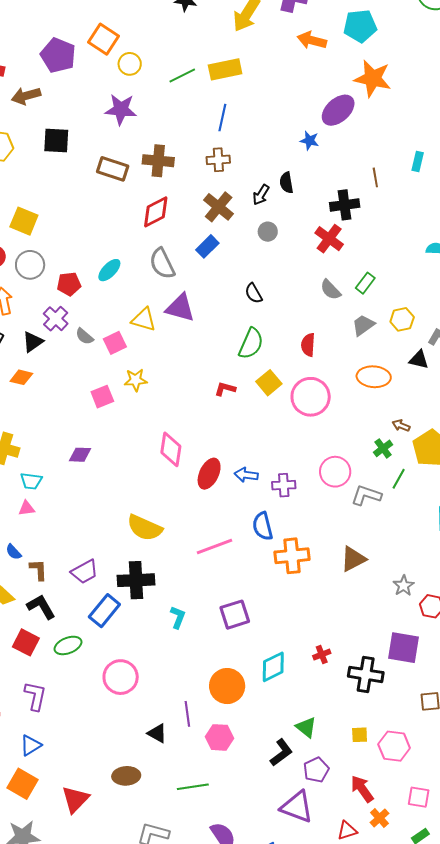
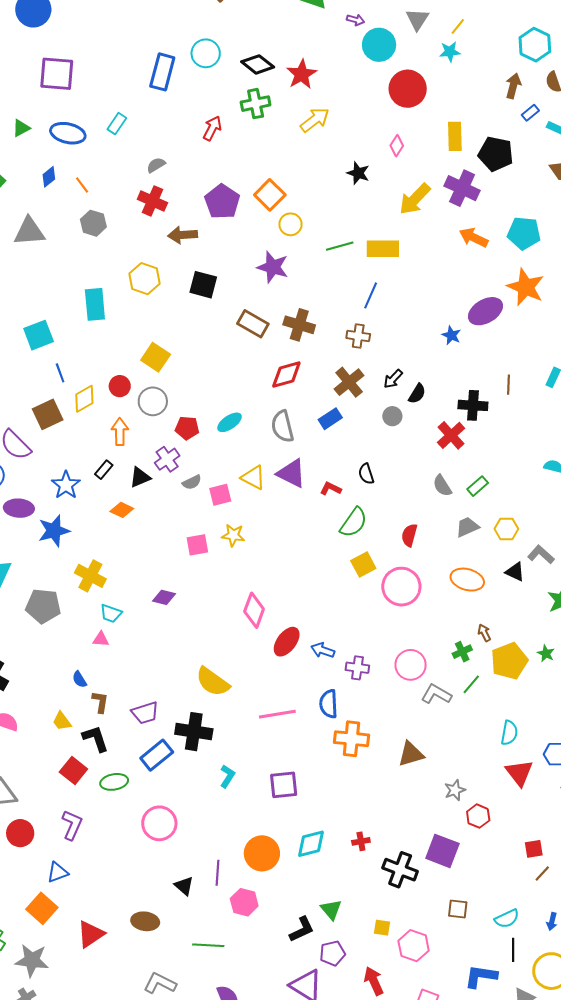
black semicircle: (286, 183) -> (417, 394), moved, turned -150
gray semicircle: (84, 336) -> (192, 482), turned -78
red L-shape: (225, 389) -> (331, 489), moved
brown arrow: (401, 426) -> (484, 633), turned 30

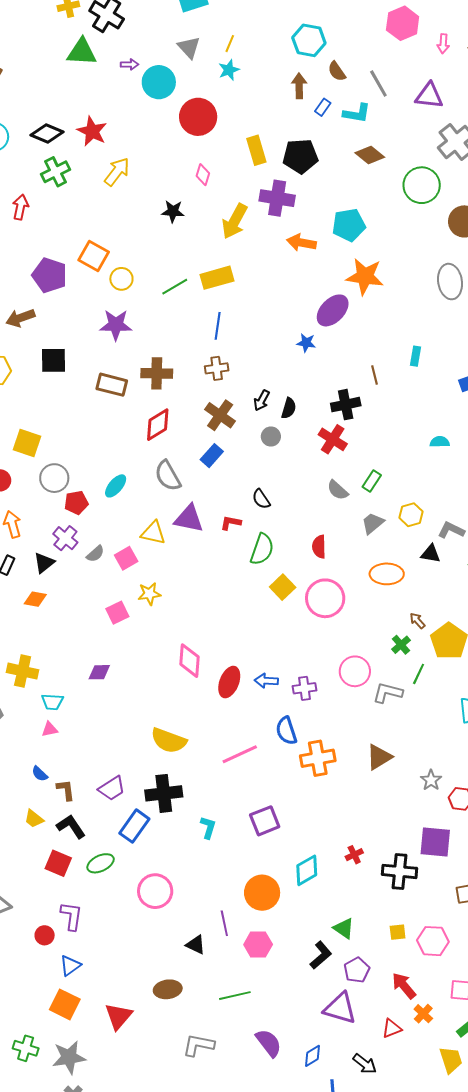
gray circle: (153, 401) -> (54, 478), moved
red circle: (20, 833) -> (45, 935), moved, size x0.7

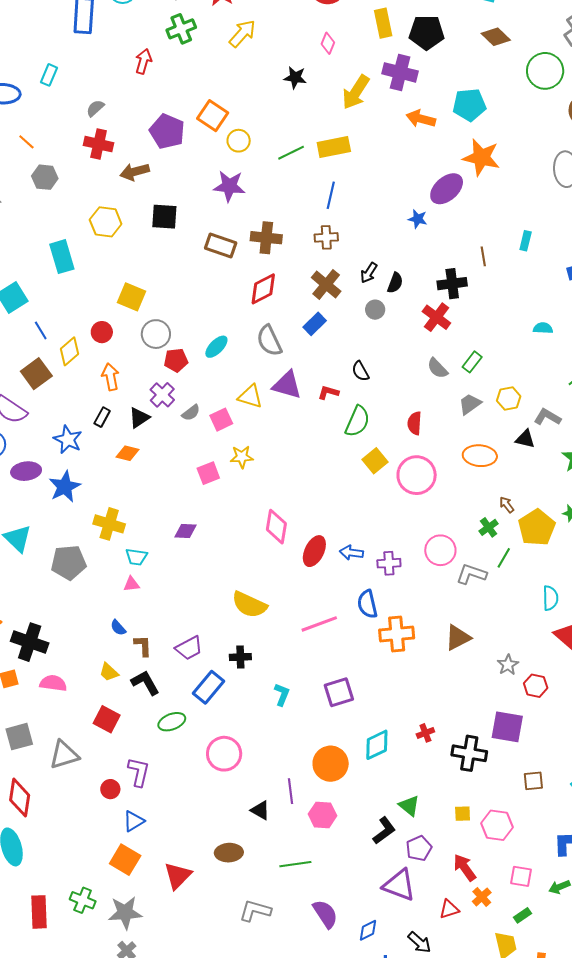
black cross: (164, 793) -> (240, 657), size x0.6
red square: (58, 863) -> (107, 719), moved

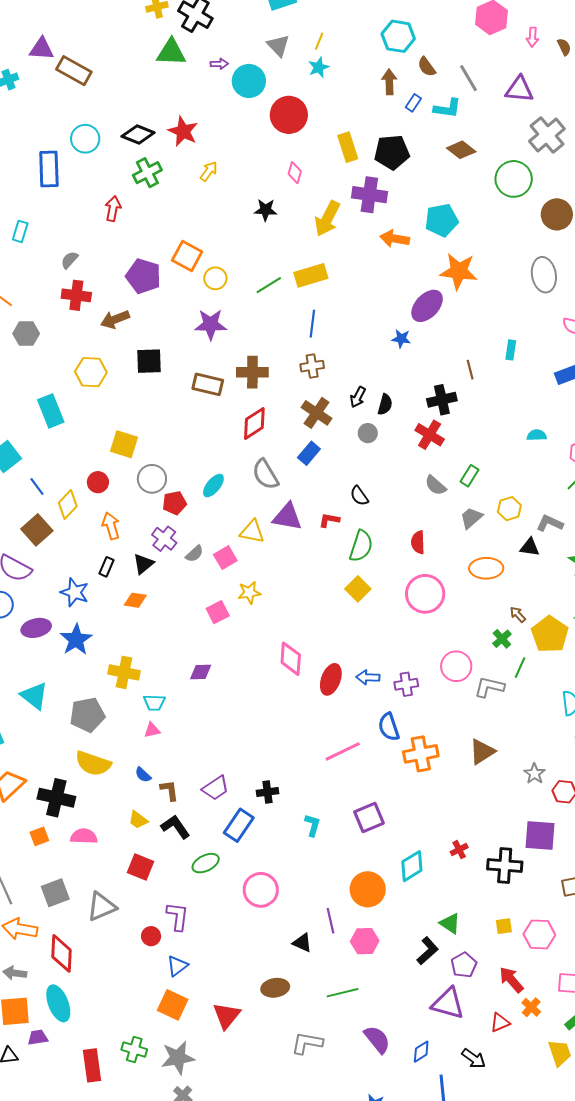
yellow arrow: (242, 33) -> (209, 171), size x0.7
yellow square: (375, 461) -> (358, 589), moved
yellow semicircle: (249, 605) -> (93, 763), moved

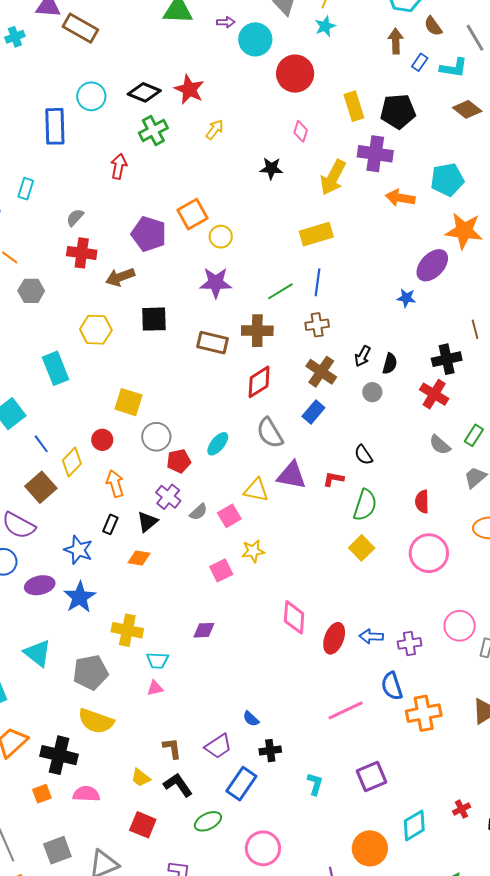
orange square: (187, 256) -> (193, 214), turned 32
green line: (269, 285) -> (280, 291), moved
blue semicircle: (143, 775) -> (251, 719), moved

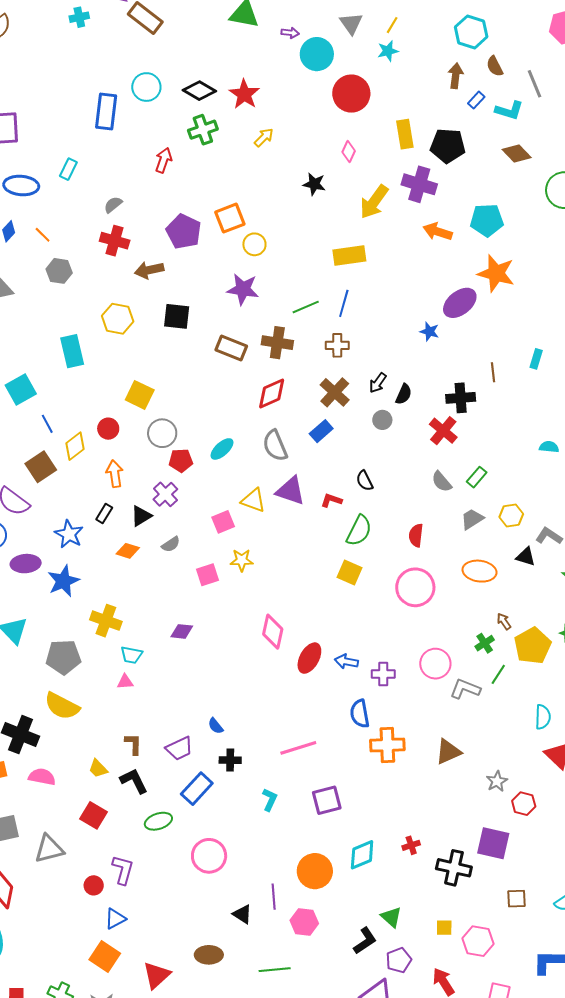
gray semicircle: (198, 512) -> (171, 544), moved
yellow square: (362, 548) -> (349, 573), turned -30
pink line: (346, 710) -> (298, 748), moved

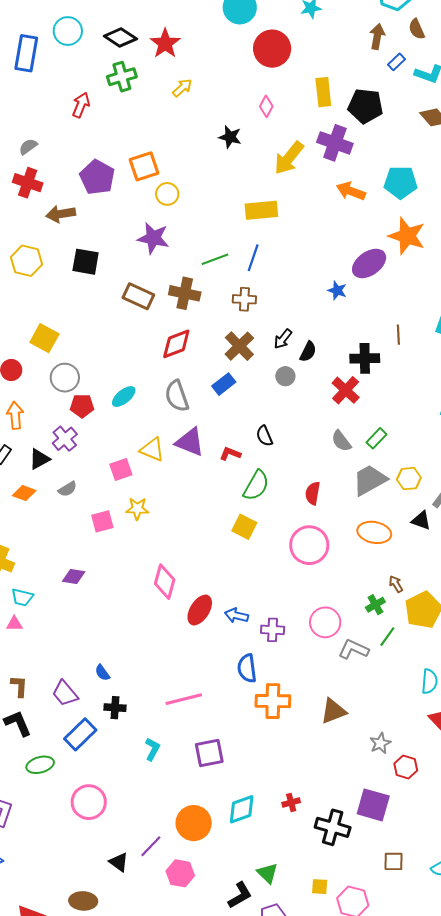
gray trapezoid: (472, 519) -> (370, 480), size x1.5
purple trapezoid: (179, 748) -> (65, 693), turned 72
purple line: (274, 897) -> (151, 846), turned 45

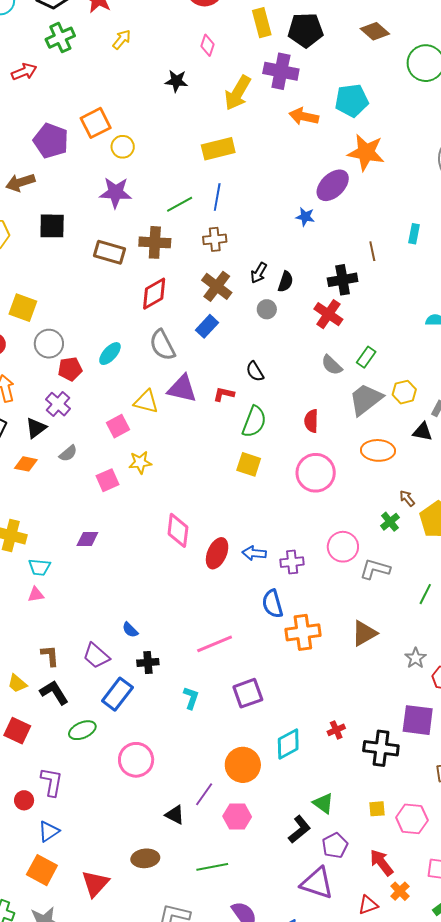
red arrow: (81, 105) -> (24, 72), turned 55
green line: (387, 637) -> (425, 594), moved

